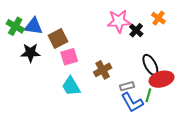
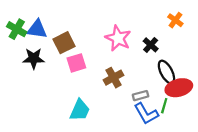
pink star: (119, 21) -> (118, 38), moved, turned 30
black cross: (136, 30) -> (151, 45), moved
cyan trapezoid: (71, 86) -> (80, 110), moved, turned -125

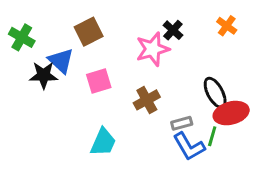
blue triangle: (37, 29) -> (61, 61), moved, turned 35
pink star: (118, 38) -> (153, 49), turned 30
brown square: (64, 43) -> (89, 32), moved
black cross: (151, 45) -> (173, 30), moved

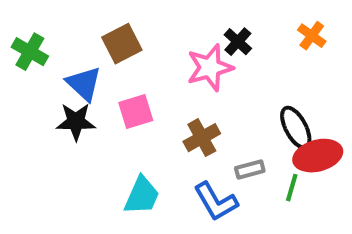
black star: (44, 75) -> (76, 122), moved
blue L-shape: (189, 146) -> (216, 202), moved

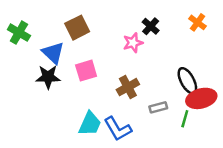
pink star: (210, 68) -> (133, 43), size x0.7
blue L-shape: (216, 202) -> (118, 129), moved

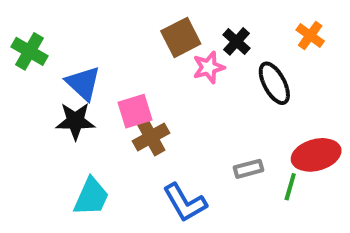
brown square: (77, 28) -> (181, 37), moved
black ellipse: (187, 81) -> (274, 83), moved
brown cross: (128, 87) -> (151, 137), moved
cyan trapezoid: (90, 124) -> (91, 197), moved

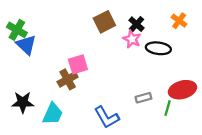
pink star: (209, 67) -> (132, 39), moved, turned -30
blue triangle: (83, 83) -> (26, 45), moved
black ellipse: (274, 83) -> (158, 48), turned -55
black star: (75, 121) -> (23, 102), moved
brown cross: (151, 137) -> (68, 79), moved

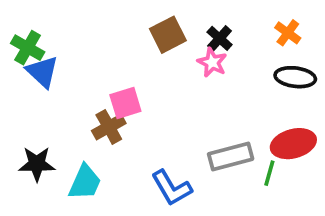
black ellipse: (158, 48) -> (295, 77), moved
gray rectangle: (143, 98) -> (231, 157), size x1.6

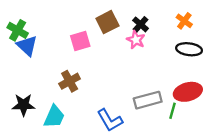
pink square: (125, 103) -> (80, 41), moved

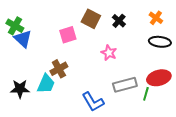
brown square: (107, 22) -> (91, 19), turned -36
pink star: (136, 40) -> (109, 53), moved
cyan trapezoid: (54, 117) -> (46, 84), moved

